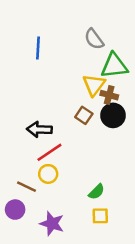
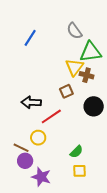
blue line: (38, 48) -> (30, 38), turned 30
brown square: (84, 115) -> (66, 91), turned 32
black circle: (113, 115) -> (94, 106), moved
red line: (49, 152) -> (51, 116), moved
purple circle: (15, 210) -> (25, 161), moved

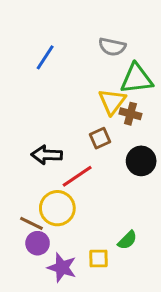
gray semicircle: (74, 31) -> (112, 47), turned -42
yellow circle: (38, 138) -> (57, 208), size x1.5
green semicircle: (76, 152) -> (127, 240), moved
yellow square: (79, 171) -> (98, 258), moved

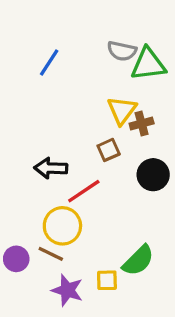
green triangle: (137, 79) -> (148, 64), moved
brown cross: (130, 114) -> (142, 124), turned -30
brown line: (31, 223) -> (51, 254), moved
green semicircle: (127, 240) -> (138, 261), size x1.5
purple circle: (38, 243) -> (16, 259), moved

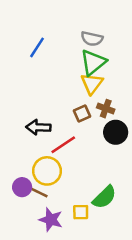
green triangle: (148, 64) -> (93, 62), moved, turned -32
brown cross: (142, 124) -> (106, 109), moved, turned 35
purple circle: (16, 259) -> (22, 187), moved

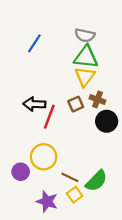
green triangle: (93, 62) -> (86, 57), turned 45
black arrow: (38, 127) -> (34, 104), moved
red line: (63, 145) -> (49, 117), moved, turned -35
brown line: (38, 192) -> (70, 177), moved
yellow square: (81, 212) -> (75, 195), turned -35

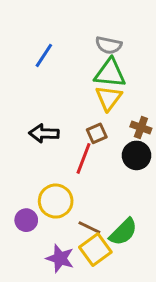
brown cross: (97, 99) -> (141, 128), moved
red line: (49, 117) -> (84, 158), moved
yellow square: (75, 195) -> (95, 250), size x1.5

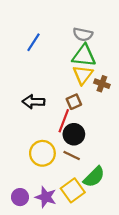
brown cross: (141, 128) -> (102, 84), moved
black circle: (137, 155) -> (74, 134), moved
purple circle: (26, 220) -> (20, 197), moved
brown line: (89, 227) -> (72, 156), moved

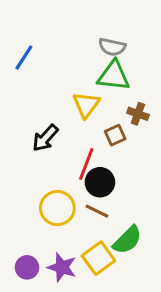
blue line: (33, 42) -> (24, 58), moved
yellow triangle: (83, 75) -> (86, 105), moved
black arrow: (33, 102) -> (45, 138), turned -50
brown square: (74, 102) -> (115, 135), moved

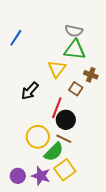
brown square: (115, 135) -> (76, 89), turned -32
green semicircle: (127, 240) -> (54, 152), moved

